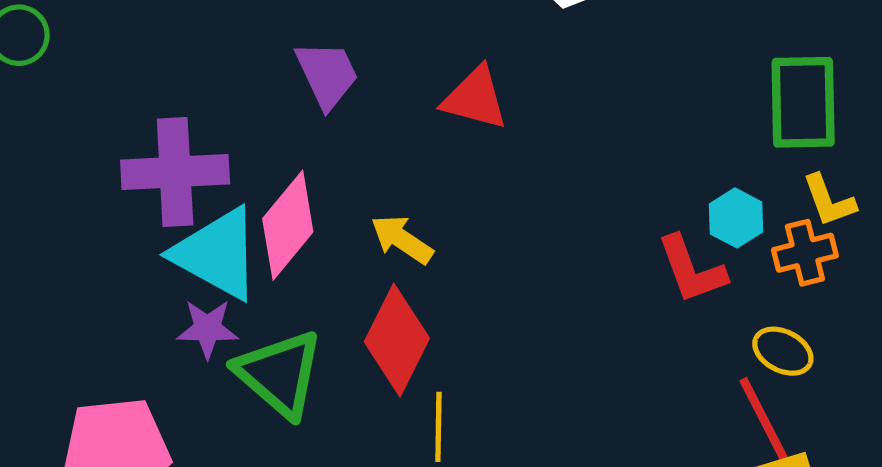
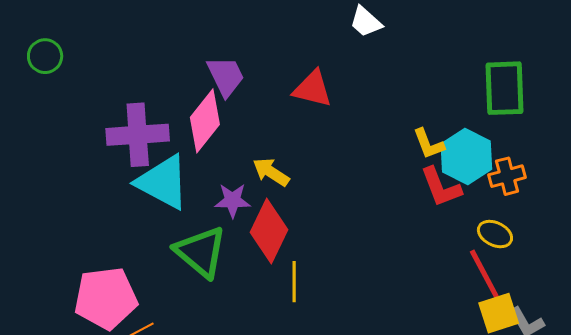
yellow L-shape: (829, 201) -> (429, 144), moved
cyan hexagon: (736, 218) -> (466, 156), size x1.6
pink diamond: (288, 225) -> (205, 121), moved
purple star: (207, 329) -> (233, 200), moved

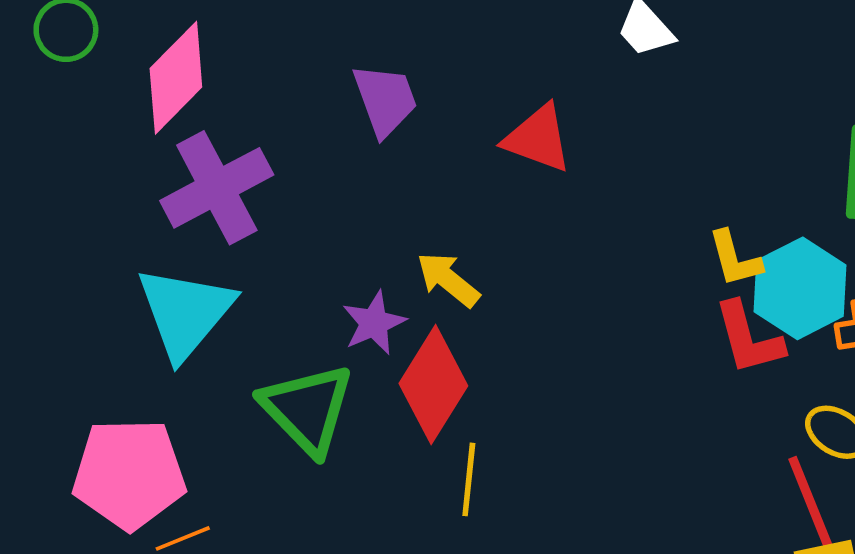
pink diamond: (205, 121) -> (176, 78), moved
purple cross: (138, 135) -> (217, 188), turned -30
cyan triangle: (163, 182) -> (185, 312), moved, turned 36
purple star: (233, 200) -> (374, 323), turned -30

